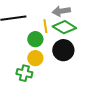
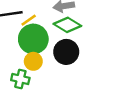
yellow line: (45, 26) -> (29, 20), moved, turned 64
green circle: (35, 39) -> (33, 39), size x1.6

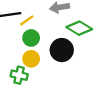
green diamond: (67, 25) -> (79, 28), moved
green circle: (33, 39) -> (31, 38), size x0.6

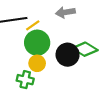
green diamond: (79, 28) -> (85, 49), moved
green circle: (31, 38) -> (37, 43), size x1.5

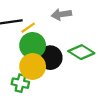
black circle: (68, 55) -> (50, 58), moved
yellow circle: (37, 63) -> (33, 66), size x1.5

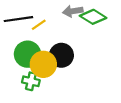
green circle: (33, 45) -> (27, 54), moved
green diamond: (81, 52) -> (93, 17), moved

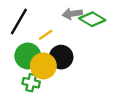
black line: (18, 19) -> (19, 22), turned -52
yellow line: (39, 25) -> (46, 35), moved

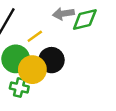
green diamond: (92, 19) -> (85, 20), turned -45

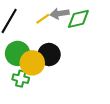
yellow line: (35, 36) -> (43, 19), moved

